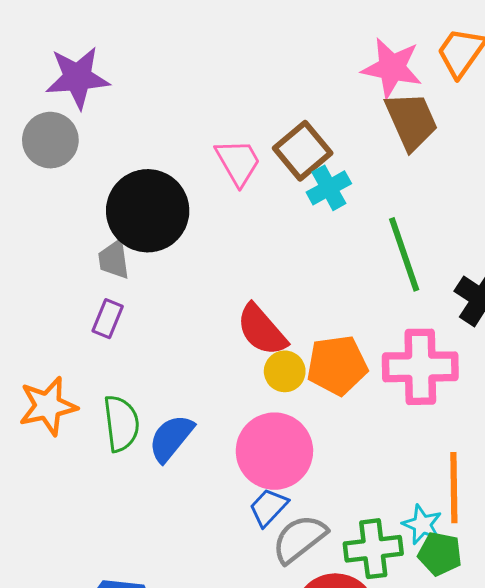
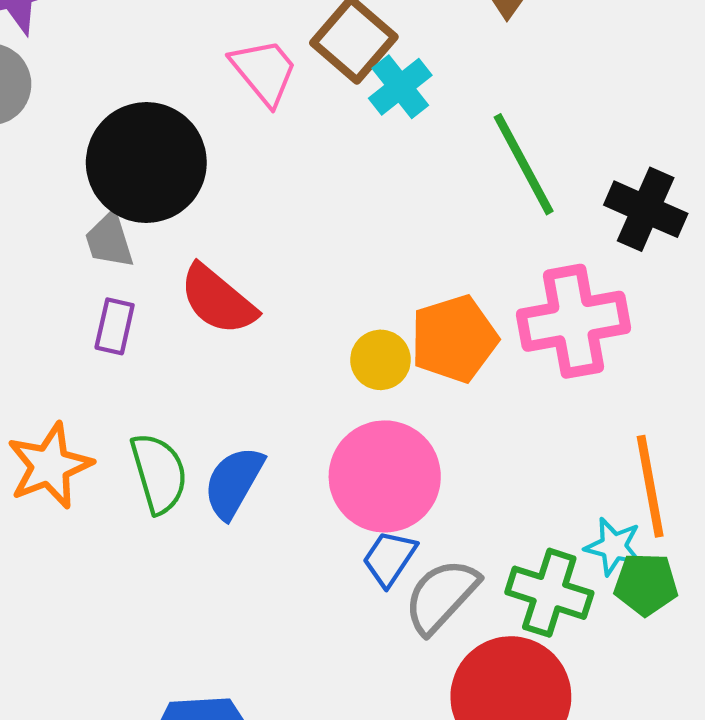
red semicircle: (262, 330) -> (218, 300), moved
green cross: (373, 549) -> (549, 593), turned 34

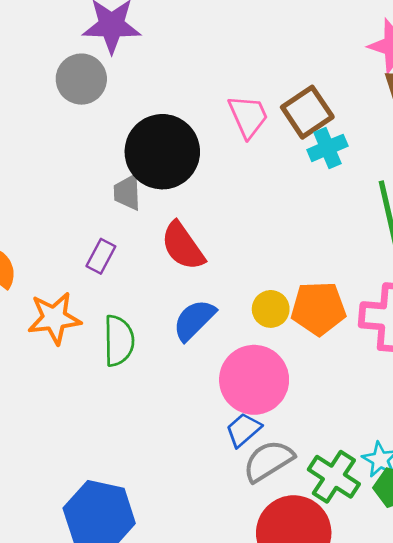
purple rectangle: (115, 326) -> (101, 256), moved
blue semicircle: (234, 482) -> (194, 320), moved

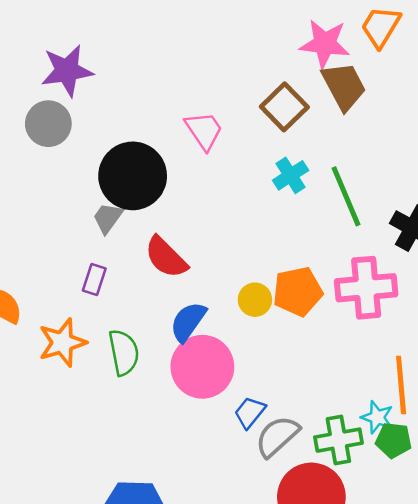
brown square: (307, 112) -> (284, 107), moved
cyan cross: (327, 148) -> (291, 175), moved
gray trapezoid: (127, 192) -> (108, 218), turned 48
pink circle: (254, 380) -> (202, 367), moved
green cross: (334, 477) -> (338, 440), turned -33

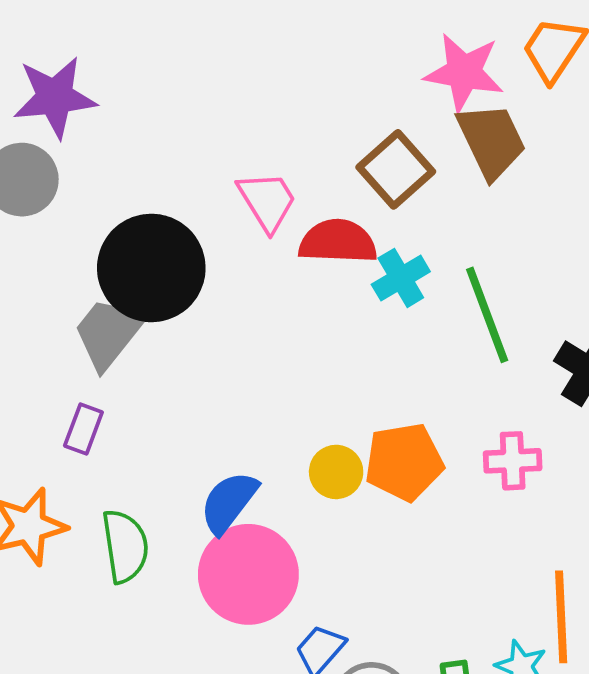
gray trapezoid: (108, 218) -> (109, 333), size x1.5
red semicircle: (166, 257) -> (338, 242), moved, turned 135
pink cross: (366, 288) -> (513, 461), size x0.6

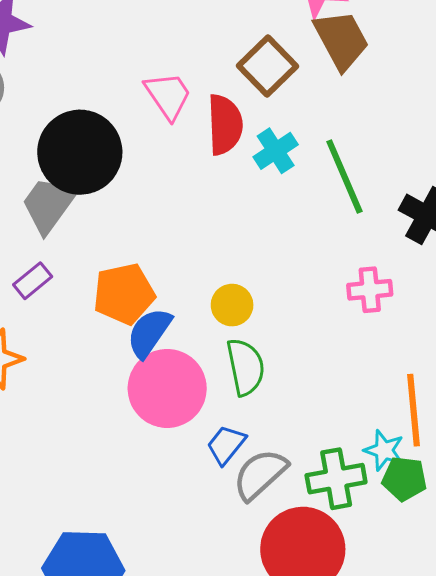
red semicircle: (338, 242) -> (225, 125), turned 88
purple rectangle: (83, 429) -> (33, 281), turned 33
orange pentagon: (404, 462) -> (124, 294), moved
green semicircle: (125, 546) -> (246, 367), moved

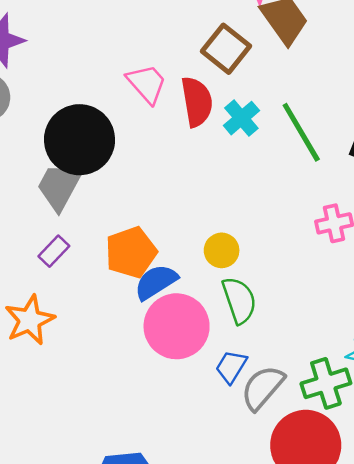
blue semicircle: (149, 333) -> (156, 282), turned 30

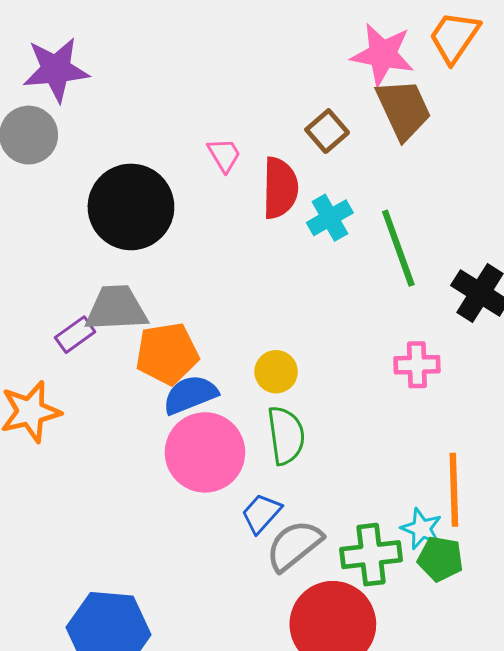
brown square: (226, 49) -> (327, 131), size x0.7
pink trapezoid: (147, 84) -> (224, 155), size x0.7
gray trapezoid: (60, 186) -> (116, 308), moved, turned 48

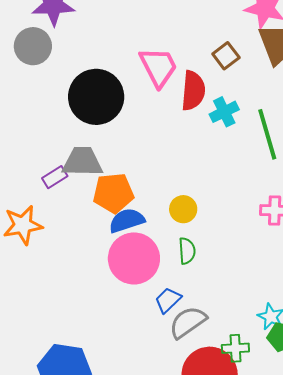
pink trapezoid: (224, 155) -> (158, 67), size x1.8
green semicircle: (286, 435) -> (187, 251), size x0.7
green cross: (371, 555) -> (235, 348), moved, size x0.7

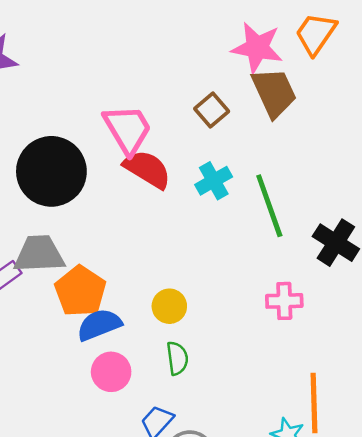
red semicircle: (193, 91) -> (147, 169), moved, turned -60
orange pentagon: (113, 193) -> (80, 291), turned -30
pink circle: (134, 258) -> (111, 372), size x0.6

